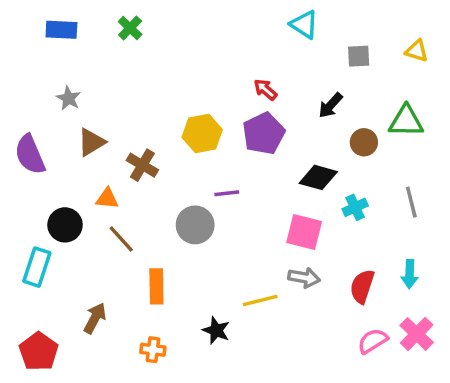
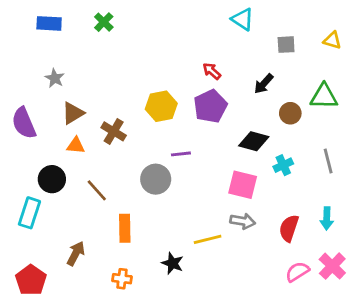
orange triangle: (107, 199) -> (76, 145), moved

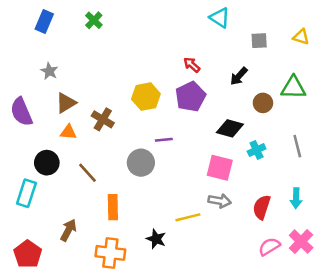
blue rectangle: (49, 23) -> (44, 22), turned -70
orange cross: (122, 279) -> (110, 253), size x1.6

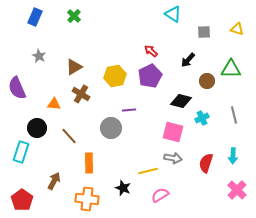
brown triangle: (66, 103) -> (74, 67), moved
pink semicircle: (269, 247) -> (160, 195), moved

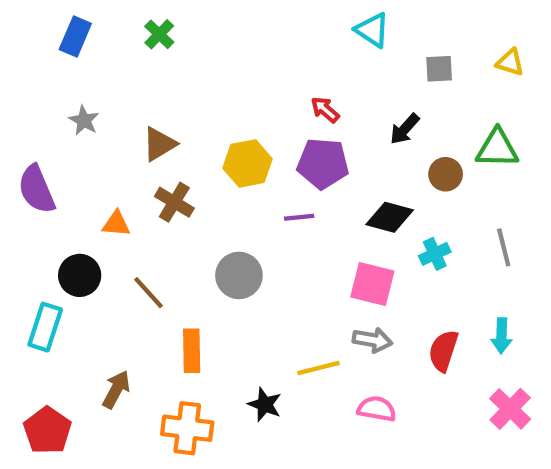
purple pentagon: (150, 76) -> (323, 163), turned 30
purple line: (129, 110) -> (299, 217), moved
pink semicircle: (160, 195) -> (377, 409), moved, turned 42

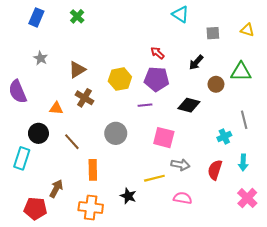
cyan cross: (435, 254) -> (224, 136), moved
pink square: (372, 284) -> (164, 138), moved
red pentagon: (47, 430) -> (35, 209), moved, turned -30

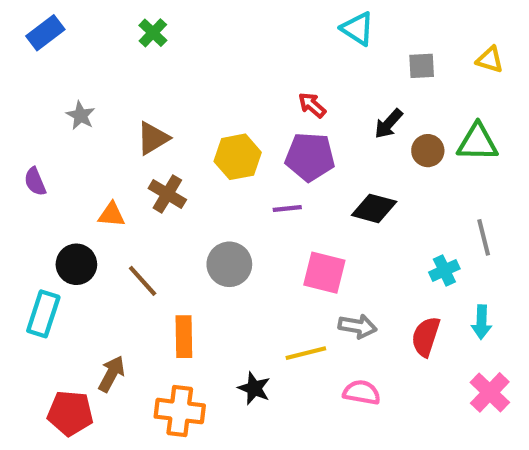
blue rectangle: (36, 17) -> (45, 33), moved, turned 30
brown circle: (216, 84) -> (428, 151), moved
purple semicircle: (18, 92) -> (35, 182), size x0.6

